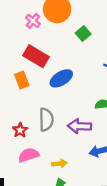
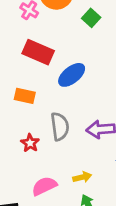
orange rectangle: (22, 80) -> (25, 96), moved, turned -49
pink semicircle: (29, 155) -> (44, 186), moved

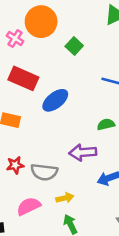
gray semicircle: (60, 126) -> (44, 172), moved, turned 104
red star: (30, 143) -> (15, 165), turned 30

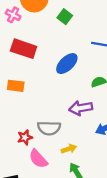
blue ellipse: (55, 100) -> (67, 64), moved
red star: (15, 165) -> (25, 137), moved
pink semicircle: (29, 206) -> (38, 159), turned -102

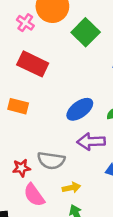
green square: (65, 17) -> (86, 32), size x1.5
blue ellipse: (67, 64) -> (80, 109), moved

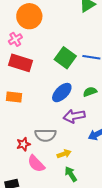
pink cross: (25, 23) -> (15, 39), moved, turned 32
green square: (86, 32) -> (65, 58), moved

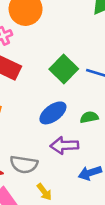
yellow arrow: (64, 154) -> (44, 192), turned 64

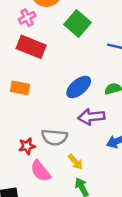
green square: (64, 69) -> (78, 23), moved

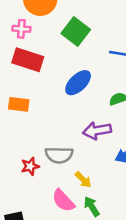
pink cross: (27, 18) -> (21, 29), turned 35
blue ellipse: (79, 87) -> (78, 83), moved
pink semicircle: (41, 171) -> (63, 201), moved

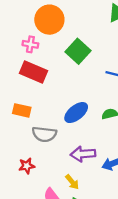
blue ellipse: (78, 83) -> (76, 113), moved
purple arrow: (97, 131) -> (83, 154), moved
gray semicircle: (59, 155) -> (44, 134), moved

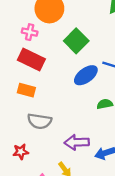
orange rectangle: (22, 110) -> (26, 90), moved
blue ellipse: (76, 113) -> (86, 75), moved

